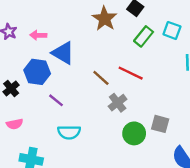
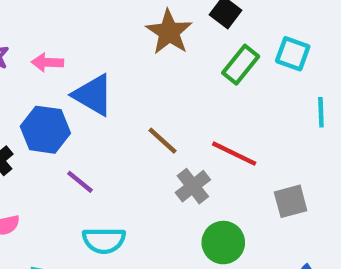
red line: (131, 73) -> (234, 154), moved
gray square: (160, 124) -> (291, 201), moved, turned -30

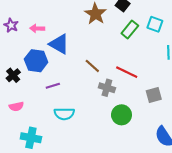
purple line: (80, 182) -> (53, 86), turned -56
gray cross: (193, 186) -> (107, 88), turned -35

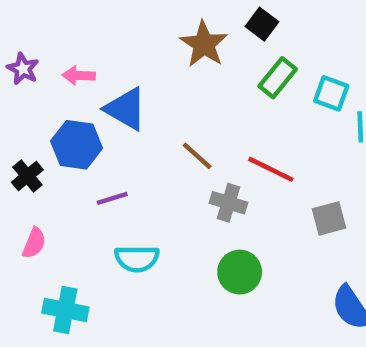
cyan square: (155, 24) -> (331, 93), moved
pink semicircle: (16, 107) -> (34, 243), turned -56
green circle: (121, 115) -> (240, 272), moved

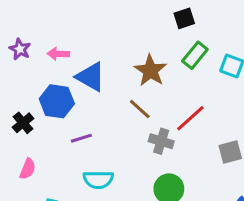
black square: (262, 24) -> (184, 18), turned 35
brown star: (204, 44) -> (150, 71), moved
red line: (271, 169) -> (190, 118), turned -68

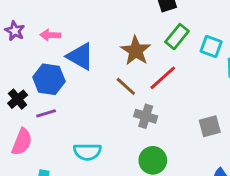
red line: (190, 118) -> (163, 78), moved
purple line: (81, 138) -> (46, 113), moved
pink semicircle: (28, 169) -> (22, 142), size x1.4

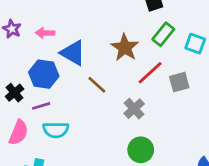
brown line: (126, 86) -> (97, 85), moved
gray cross: (146, 116) -> (134, 109), turned 30
gray square: (210, 126) -> (179, 82), moved
cyan semicircle: (87, 152) -> (56, 130), moved

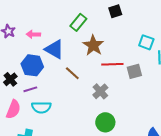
green rectangle: (163, 34) -> (78, 22), moved
red line: (150, 73) -> (112, 64), turned 40

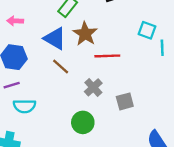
blue triangle: (54, 49) -> (55, 38), moved
gray square: (134, 71) -> (125, 101), moved
green circle: (105, 122) -> (83, 122), moved

